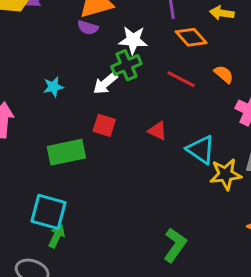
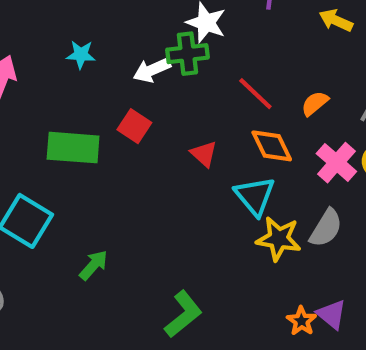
orange diamond: (191, 37) -> (272, 146), moved
orange semicircle: (224, 74) -> (315, 103), turned -96
green arrow: (57, 236) -> (94, 265), moved

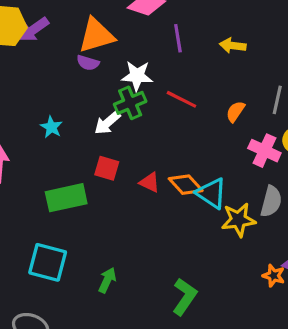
cyan star: (81, 55) -> (51, 127), turned -30
red line: (255, 94) -> (181, 99), moved
orange diamond: (272, 146) -> (186, 185), moved
red triangle: (204, 154) -> (150, 182), moved

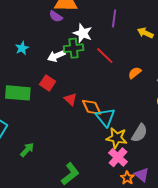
pink cross: (264, 151) -> (118, 157), moved

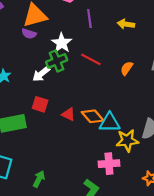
white star: (83, 33) -> (62, 43), turned 30
cyan triangle: (105, 117) -> (110, 123), turned -35
pink cross: (118, 157) -> (109, 164), moved, turned -30

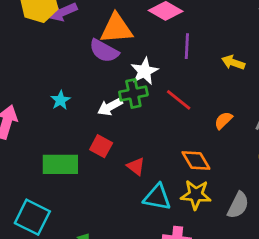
purple semicircle: (29, 34) -> (104, 51), size x1.5
orange diamond: (93, 116) -> (196, 160), moved
cyan triangle: (110, 123) -> (157, 197), moved
yellow star: (127, 141) -> (196, 195), moved

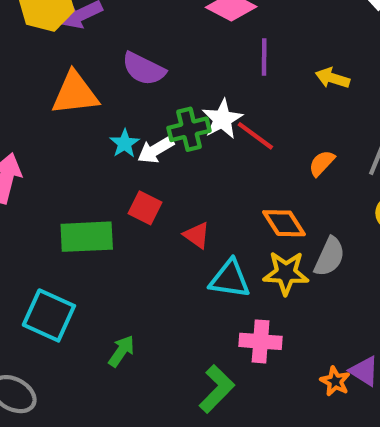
orange triangle: (116, 29) -> (75, 93), moved
white star: (144, 71) -> (222, 119), moved
cyan star: (60, 100) -> (125, 143), moved
gray semicircle: (238, 205) -> (330, 257), moved

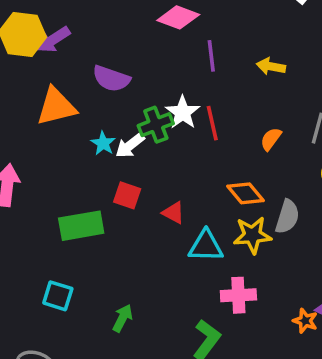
red line: (255, 136) -> (212, 123), turned 48
cyan square: (49, 315) -> (58, 296), size x0.7

